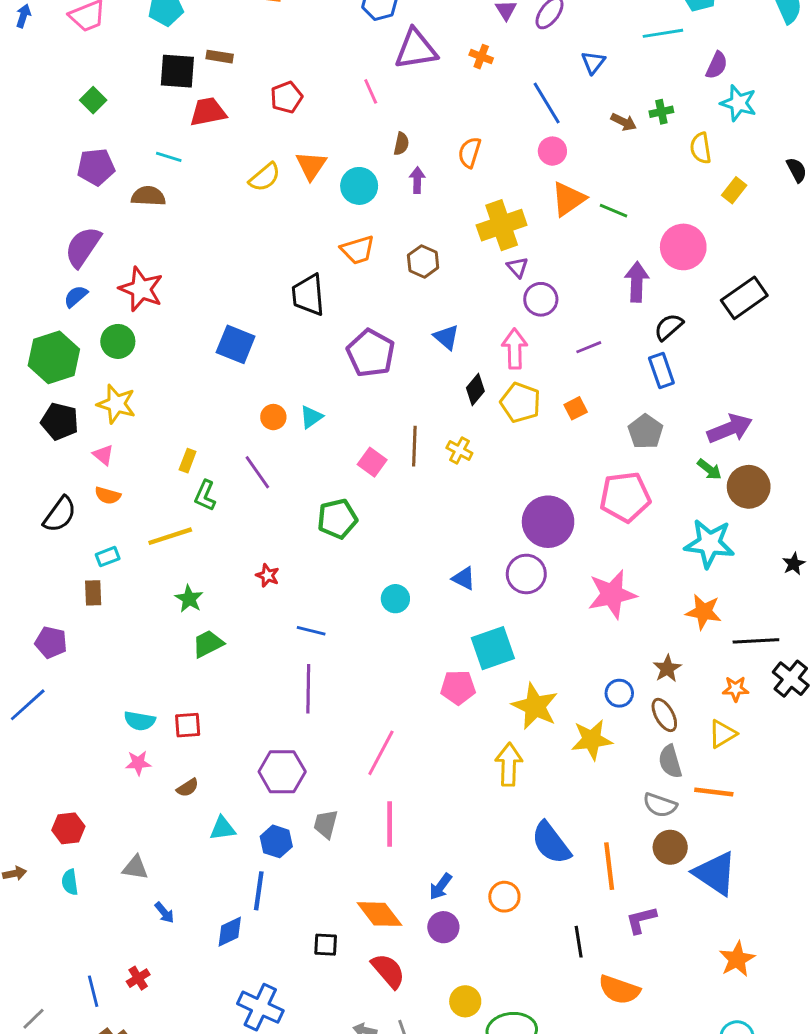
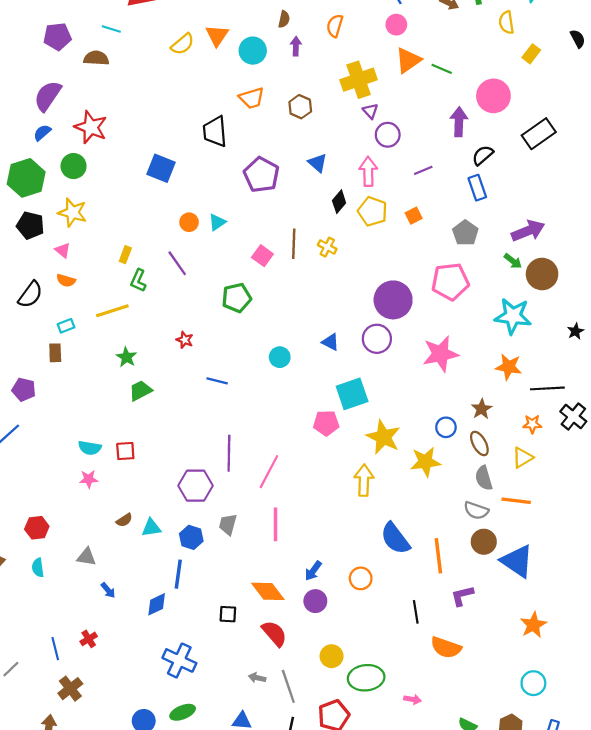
purple line: (308, 689) -> (229, 453), moved
brown semicircle: (188, 788) -> (124, 520), moved

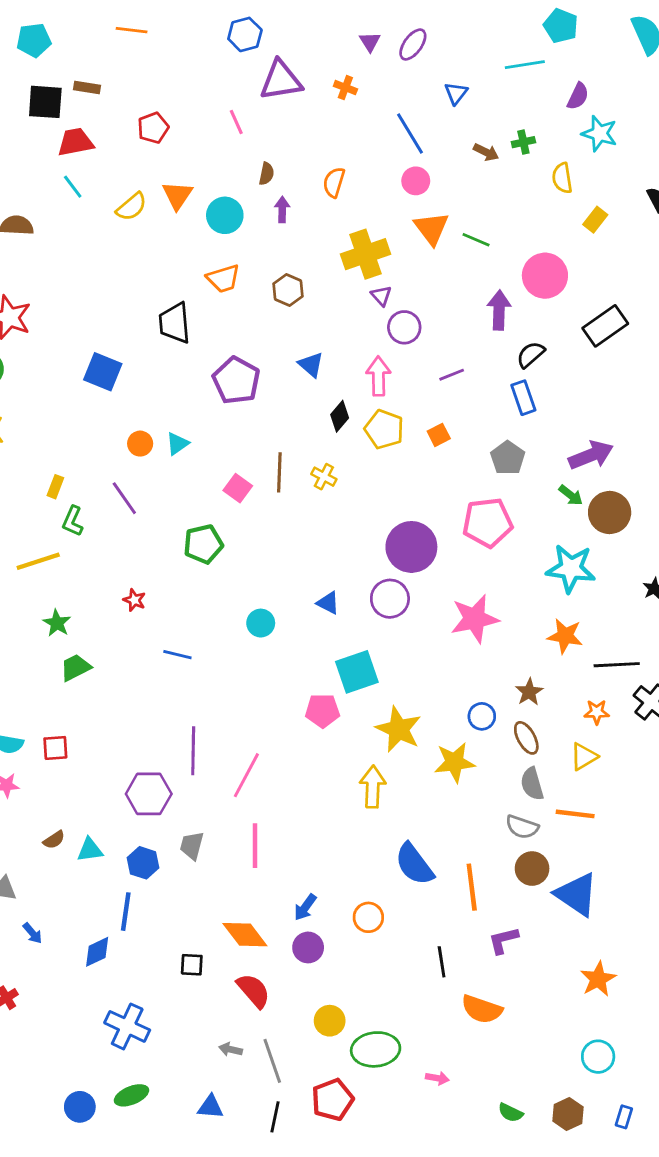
cyan line: (111, 29) -> (73, 187), moved, turned 36
orange triangle: (408, 60) -> (432, 228), turned -32

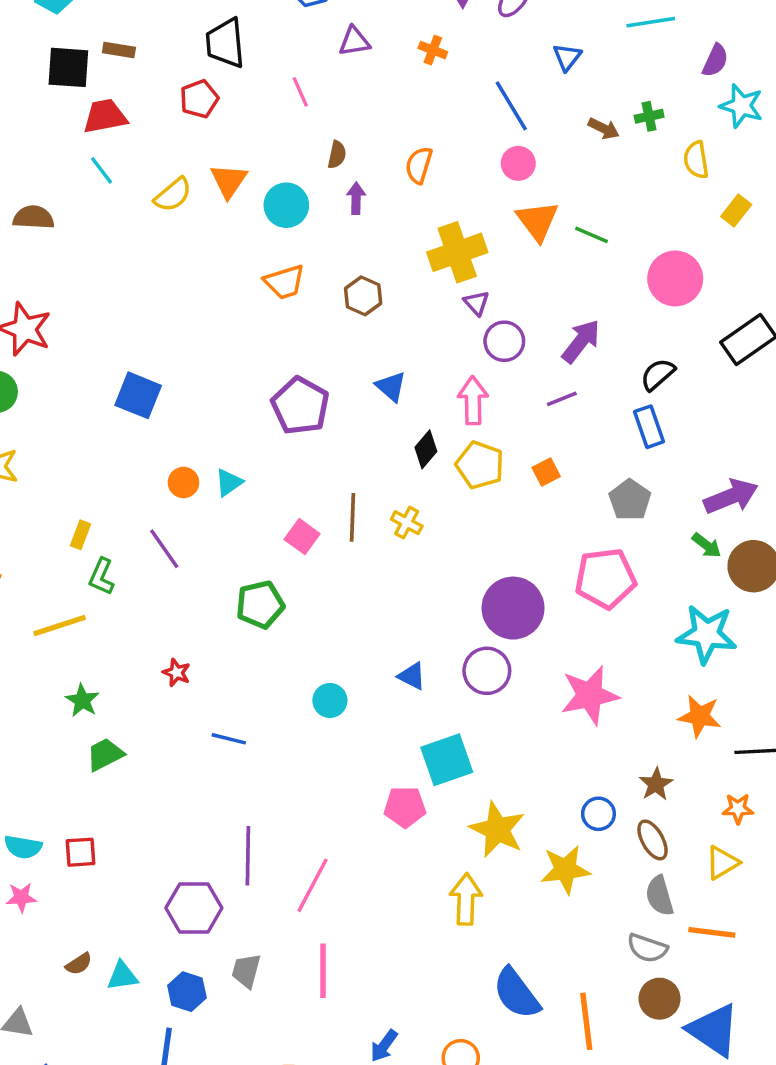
purple triangle: (281, 80) -> (354, 41), size x0.6
purple arrow: (499, 310) -> (581, 341), moved, turned 36
black trapezoid: (175, 323) -> (225, 43), moved

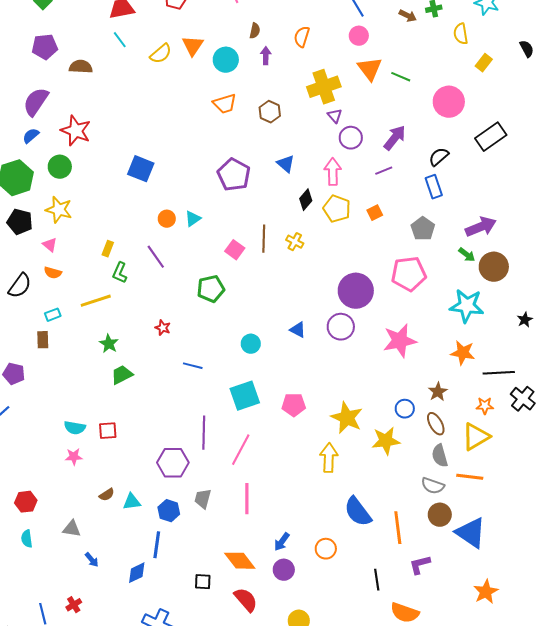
cyan square: (447, 760) -> (245, 396), moved
yellow triangle: (722, 863) -> (476, 437), size x1.4

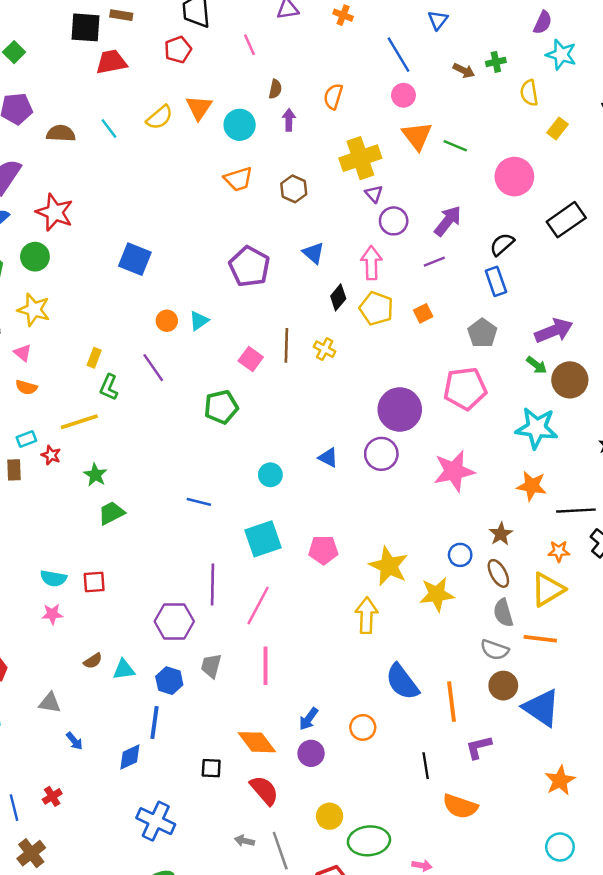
cyan line: (120, 40) -> (109, 129), moved
red star: (163, 328) -> (51, 455), moved

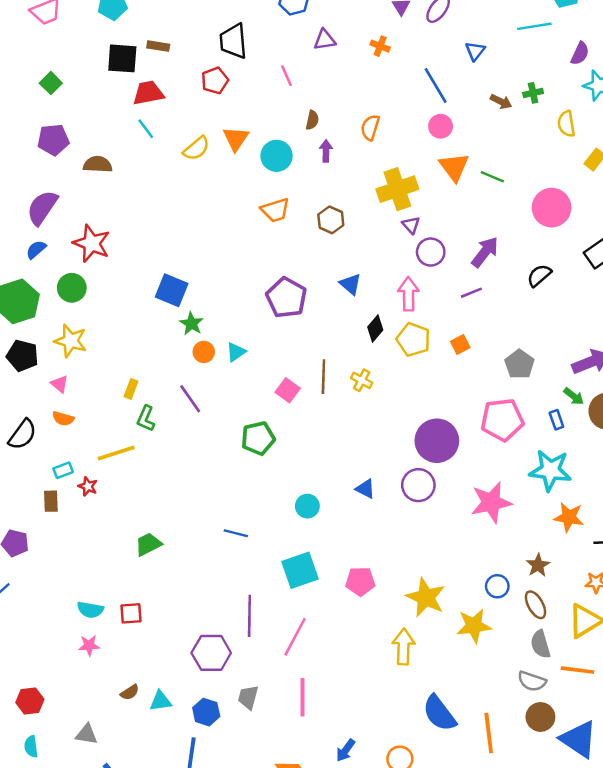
cyan line: (109, 129) -> (146, 129), moved
blue rectangle: (496, 281) -> (556, 420), moved, size x0.7
cyan star: (537, 428) -> (550, 470), moved
green star: (95, 475) -> (191, 324), moved

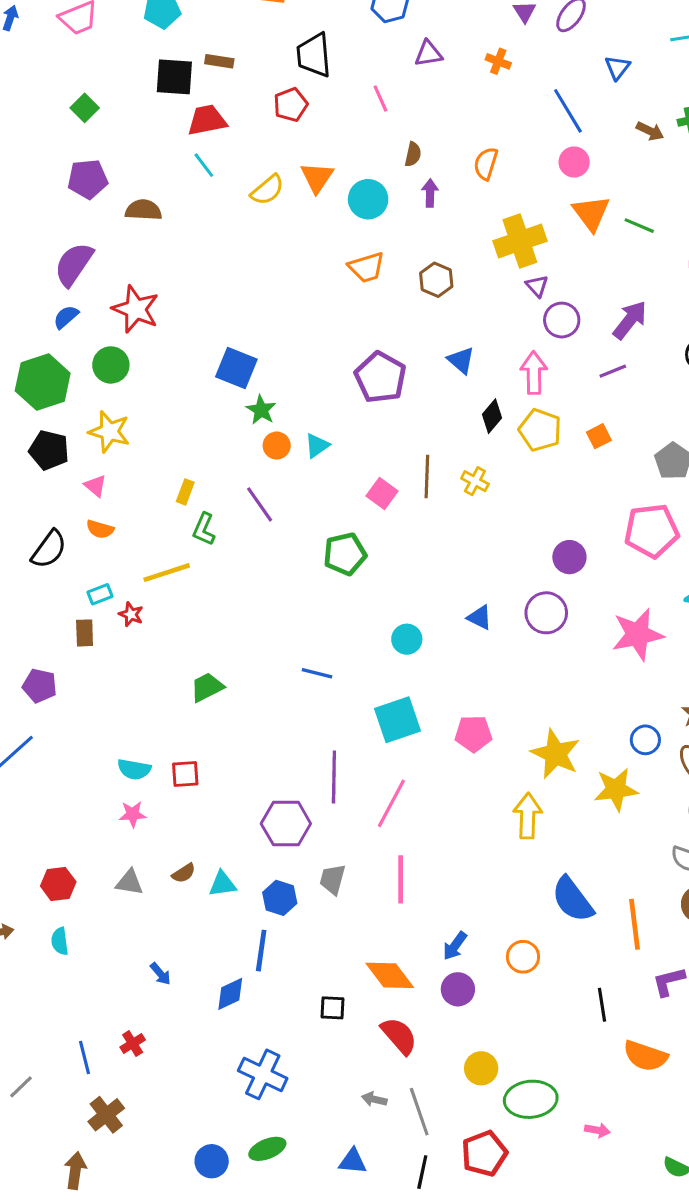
purple circle: (437, 441) -> (569, 557), size x0.6
gray triangle: (87, 734) -> (129, 882), moved

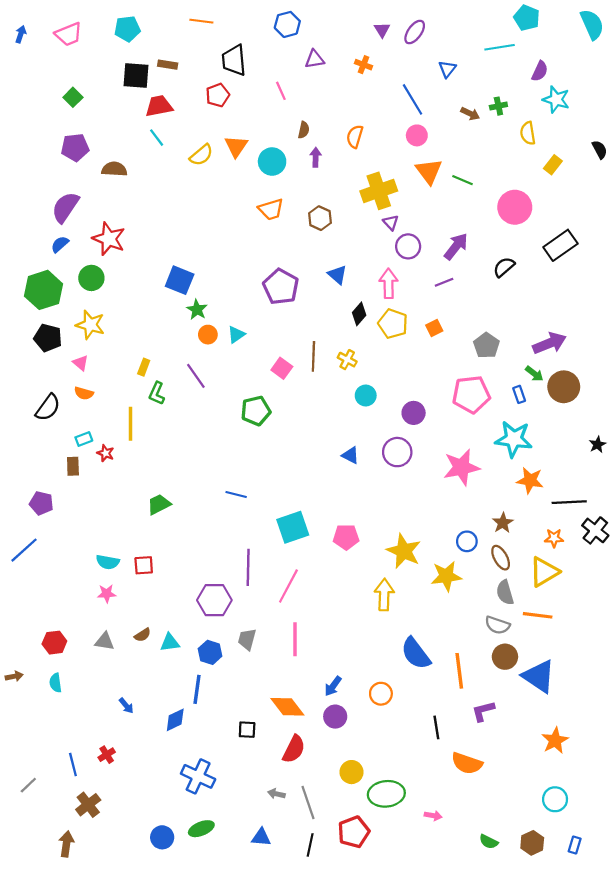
yellow line: (167, 573) -> (131, 424), turned -72
cyan circle: (407, 639) -> (366, 396), moved
red semicircle: (399, 1036) -> (294, 749), turned 68

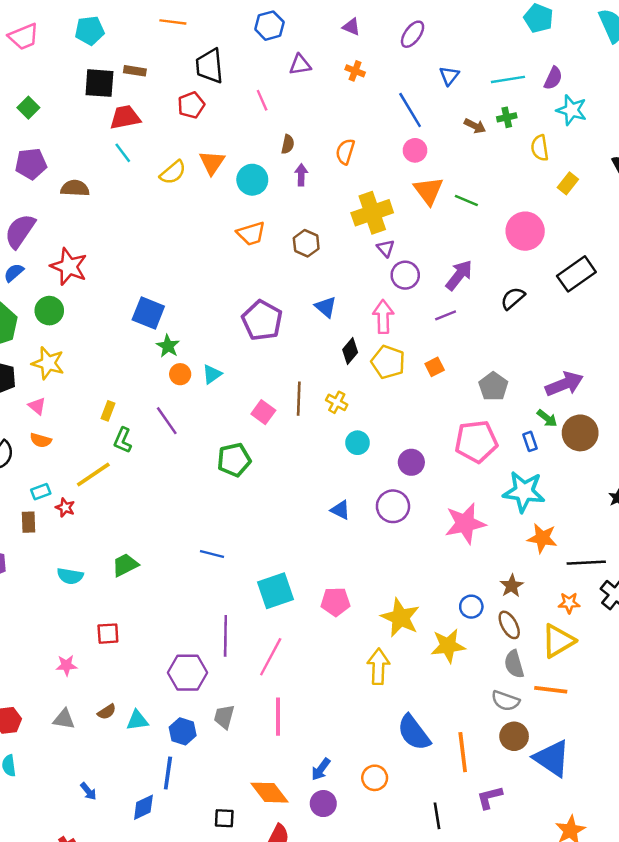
purple triangle: (382, 30) -> (351, 27), moved, turned -35
cyan line: (500, 47) -> (508, 79), moved
yellow line: (131, 424) -> (93, 475), turned 56
cyan semicircle: (108, 562) -> (70, 576), moved

